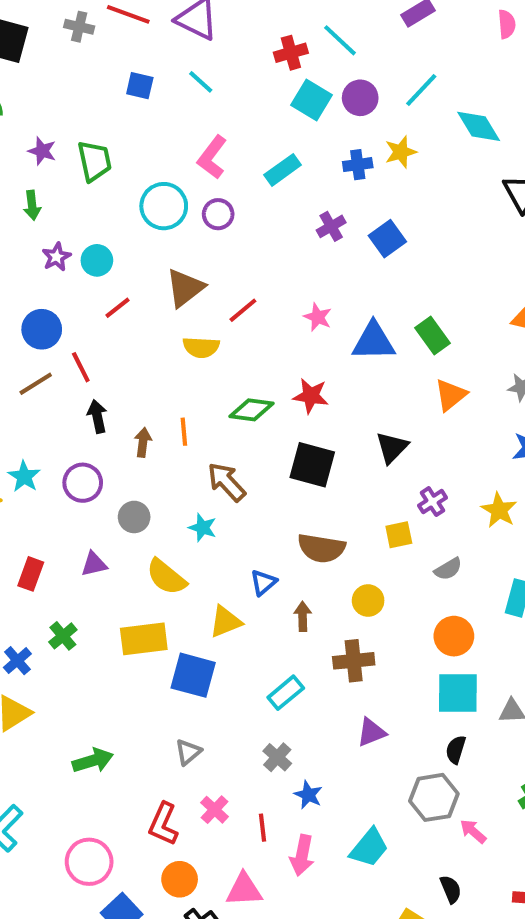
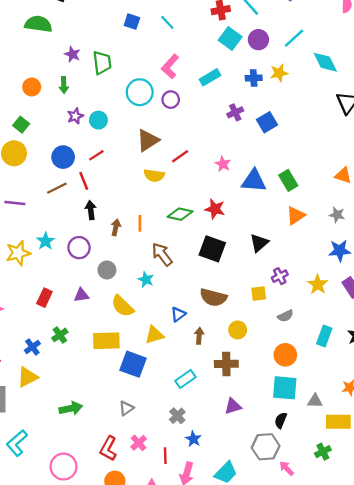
red line: (117, 308) -> (96, 155), moved

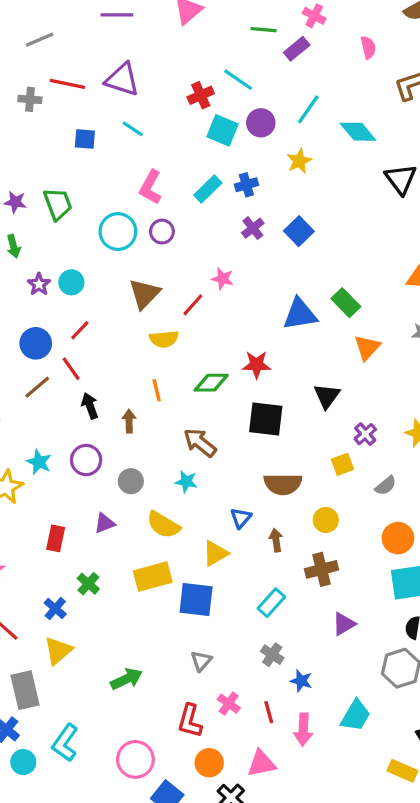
blue cross: (254, 78) -> (246, 185), moved
pink star: (223, 164) -> (223, 279), moved
orange line: (140, 223) -> (157, 390), moved

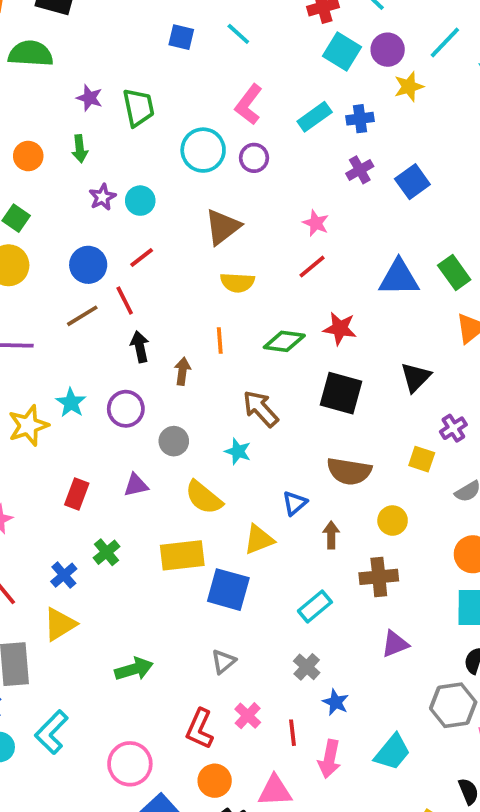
yellow star: (299, 161) -> (409, 87), moved
red line: (193, 305) -> (312, 267), moved
yellow square: (343, 464) -> (422, 459), turned 30

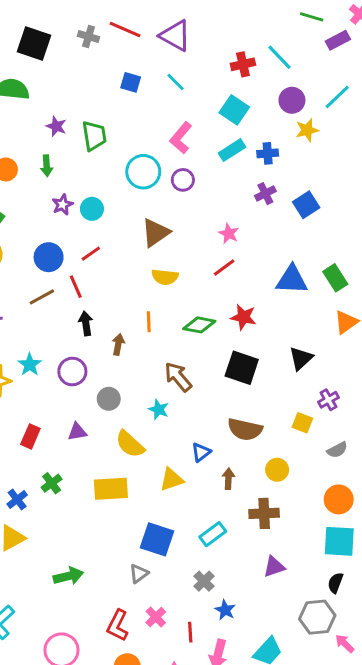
cyan square: (342, 51) -> (234, 110), moved
blue square: (228, 590) -> (157, 539), moved

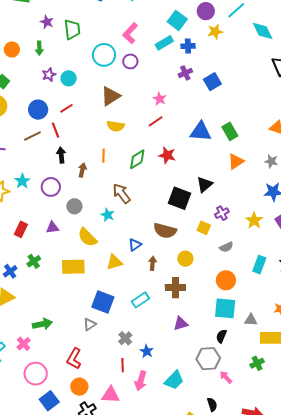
cyan square: (234, 110) -> (177, 20), moved
green diamond: (199, 325) -> (137, 159), turned -45
black square: (242, 368) -> (179, 198), moved
gray cross: (204, 581) -> (125, 338), moved
pink cross: (156, 617) -> (24, 344), moved

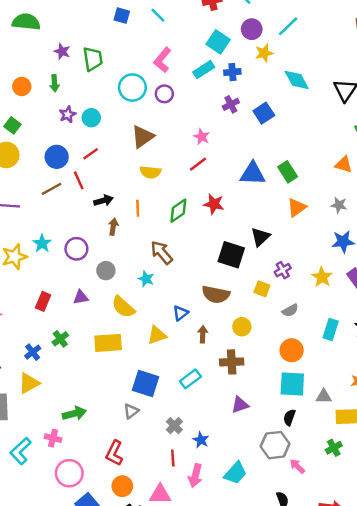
cyan diamond: (263, 31) -> (297, 80), moved
black arrow: (61, 155) -> (103, 201), moved, turned 84
pink cross: (24, 344) -> (53, 438), turned -32

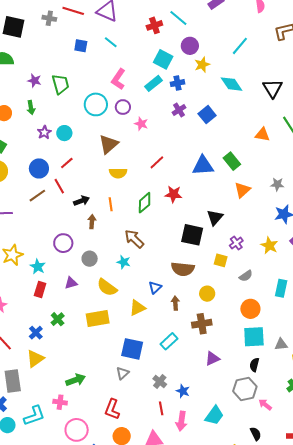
cyan line: (288, 26) -> (240, 46), moved
pink star: (202, 137) -> (141, 124), moved
orange triangle: (344, 165) -> (262, 135), moved
cyan star: (42, 243) -> (38, 267), moved
cyan L-shape: (21, 451) -> (34, 416), turned -150

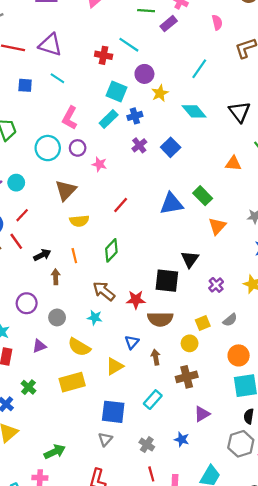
red cross: (154, 25) -> (104, 55), turned 35
red star: (173, 194) -> (136, 300), moved
yellow square: (221, 260) -> (203, 323), moved, turned -32
blue star: (183, 391) -> (182, 439), moved

